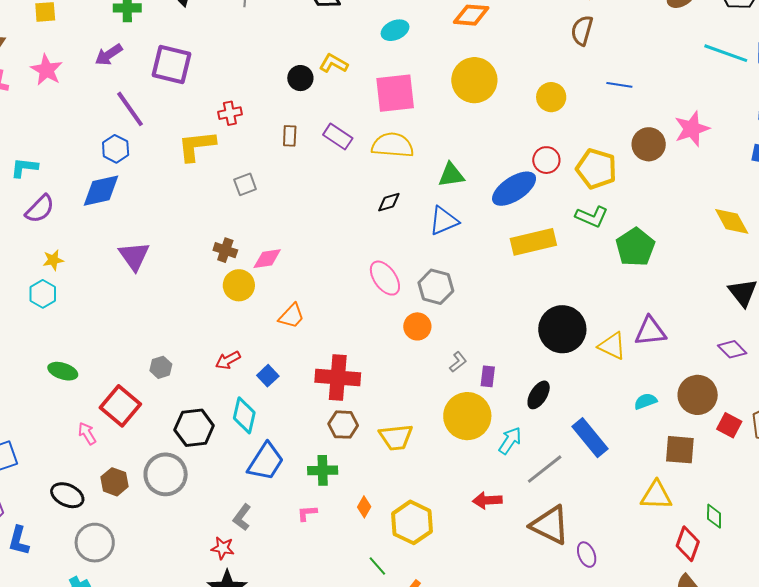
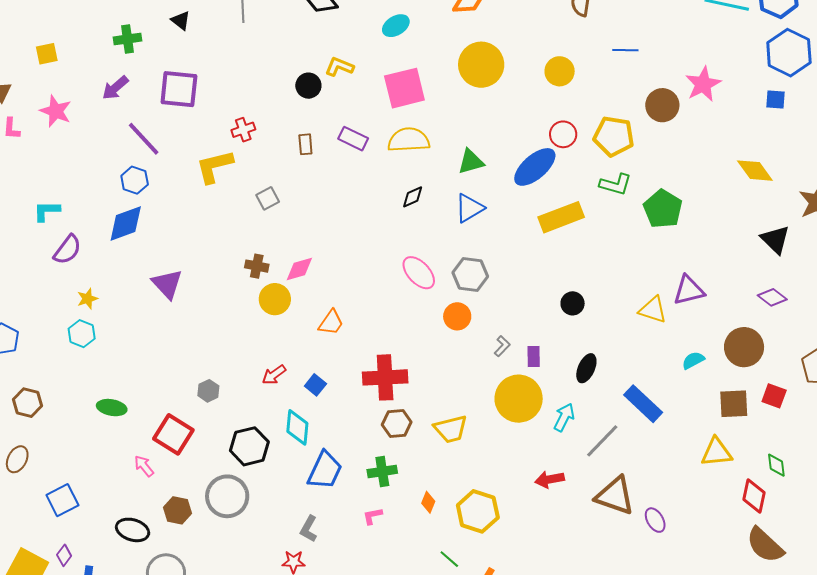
black circle: (562, 329) -> (573, 303), moved, size x0.5
red square: (729, 425) -> (774, 396), moved

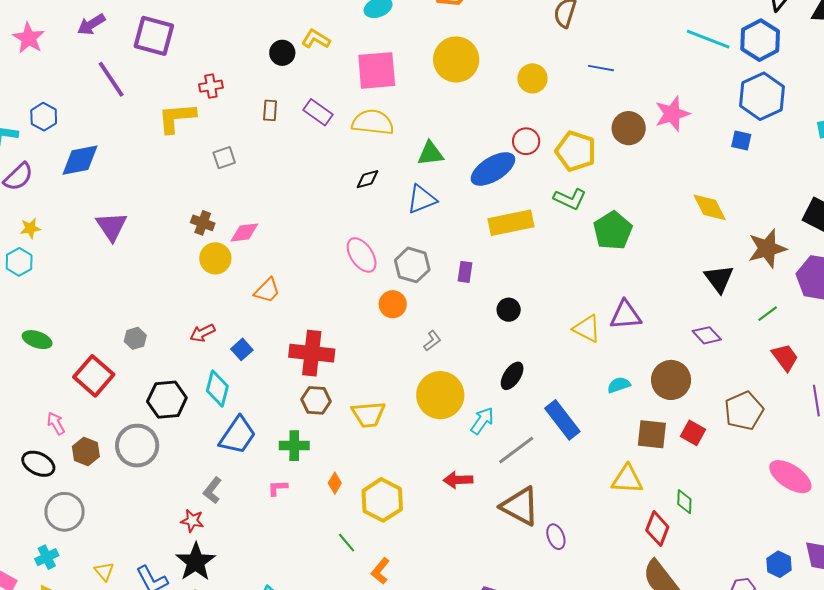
blue hexagon: (135, 180) -> (44, 117), moved
purple rectangle: (534, 356) -> (465, 272), moved
pink arrow: (144, 466) -> (56, 423), moved

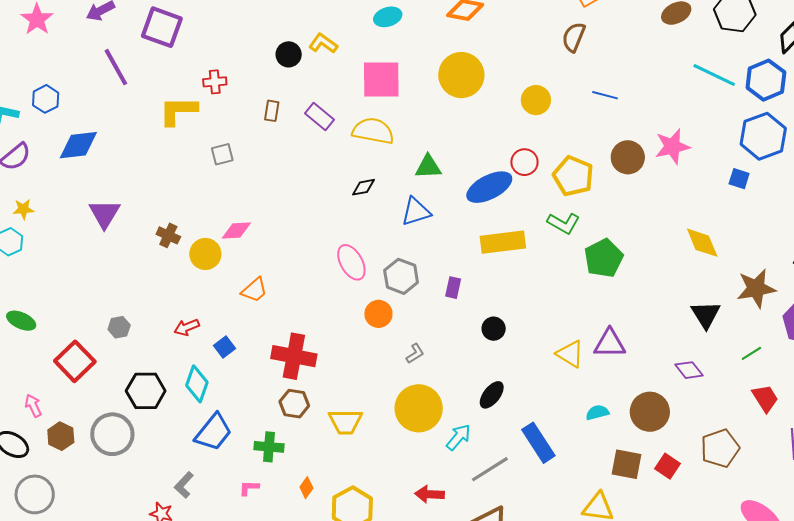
brown cross: (203, 223) -> (168, 235), moved

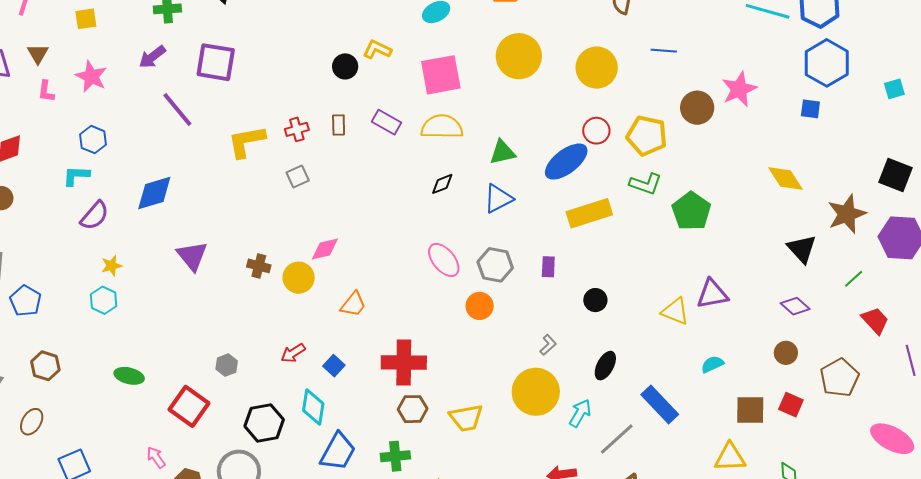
red cross: (215, 82) -> (297, 129), moved
blue hexagon: (46, 99) -> (93, 140), moved
yellow circle: (536, 100) -> (597, 68), size x1.4
gray L-shape: (415, 354) -> (548, 345), moved
brown circle: (650, 412) -> (786, 353), moved, size x0.6

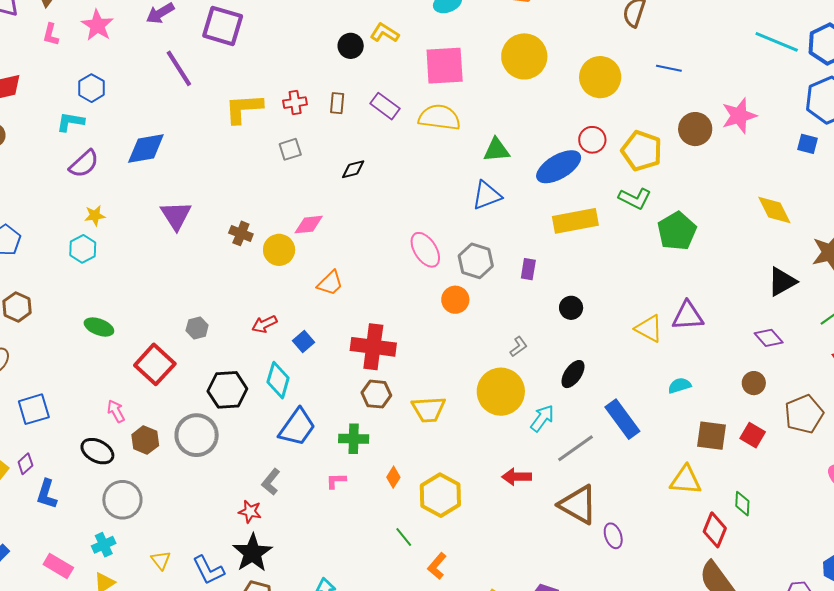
black diamond: (442, 184) -> (353, 169), moved
black triangle: (802, 249) -> (782, 282), turned 36

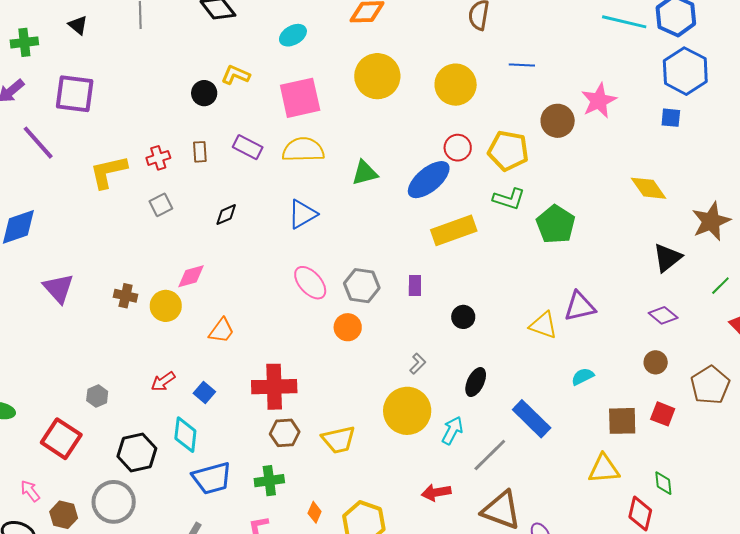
blue triangle: (487, 195) -> (302, 214), moved
blue trapezoid: (297, 427) -> (212, 478), turned 48

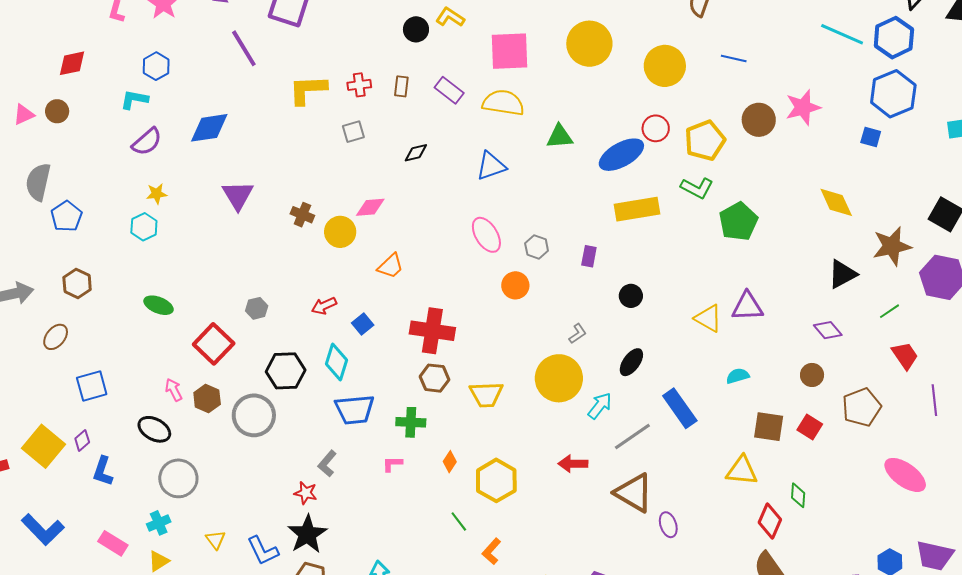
yellow pentagon: (508, 151) -> (705, 140), turned 30
gray hexagon: (362, 286) -> (537, 247), size x0.7
brown hexagon: (64, 515) -> (207, 399), moved

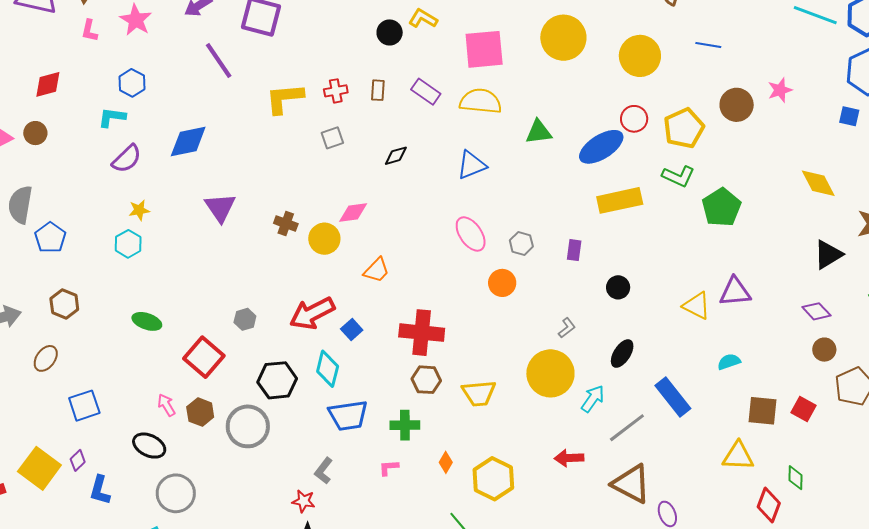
pink star: (803, 107) -> (780, 90), size x0.7
red arrow: (324, 306) -> (312, 313), size x1.8
brown circle: (812, 375) -> (824, 350), moved

